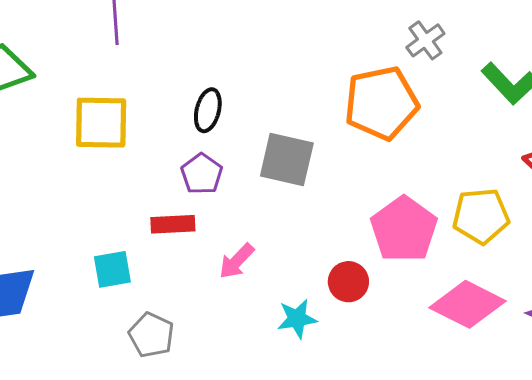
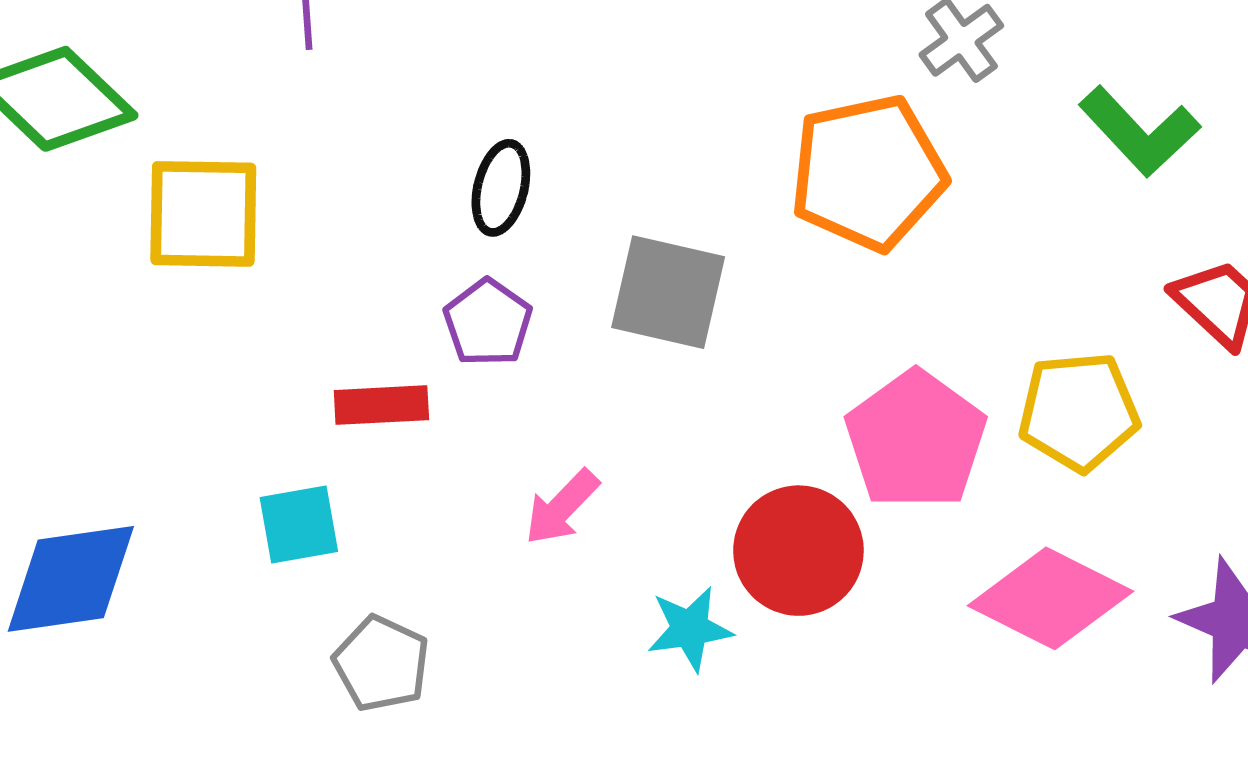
yellow square: (101, 123) -> (203, 214), moved
red rectangle: (173, 224) -> (381, 405), moved
red circle: (348, 282) -> (798, 551), size x1.5

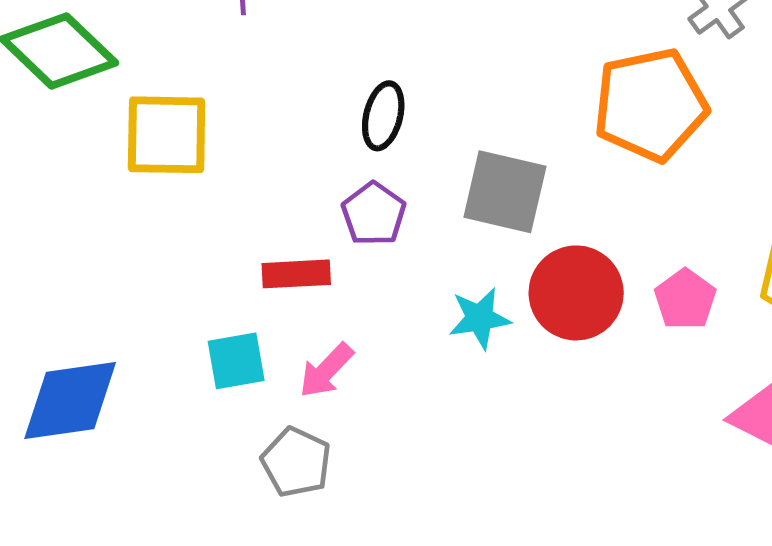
pink pentagon: (916, 440) -> (685, 299), size x0.6
pink arrow: (562, 507) -> (326, 370), moved
red circle: (798, 551) -> (576, 293), moved
cyan star: (690, 629) -> (480, 318), moved

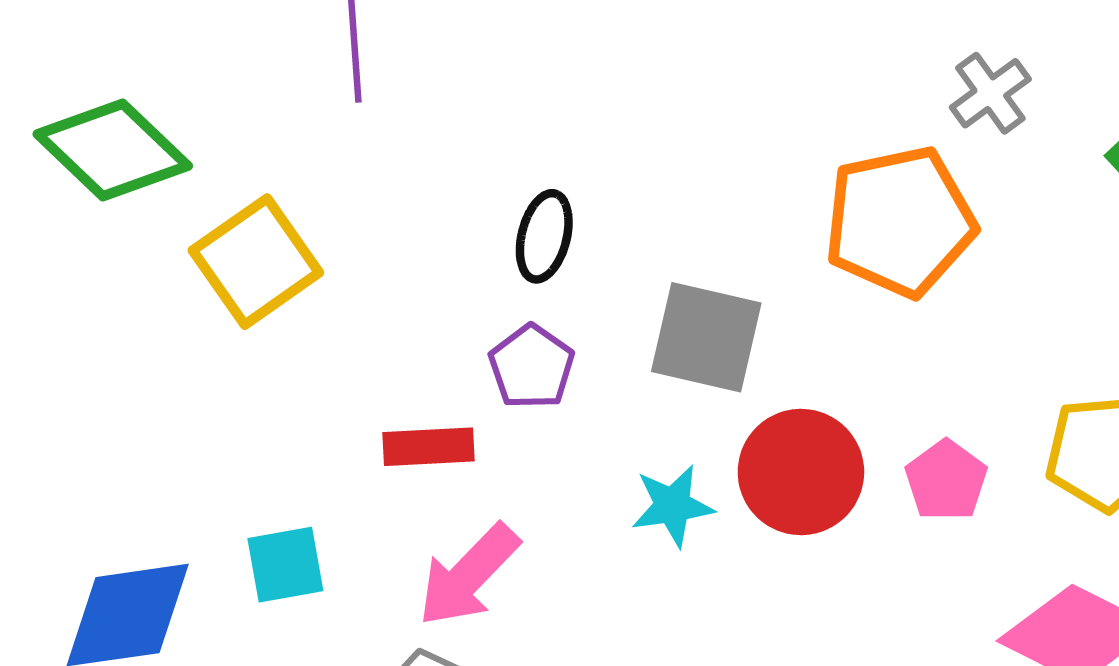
yellow square: (167, 135) -> (256, 262), turned -36
cyan square: (236, 361) -> (285, 565), moved
pink arrow: (326, 370) -> (468, 575), size x1.4

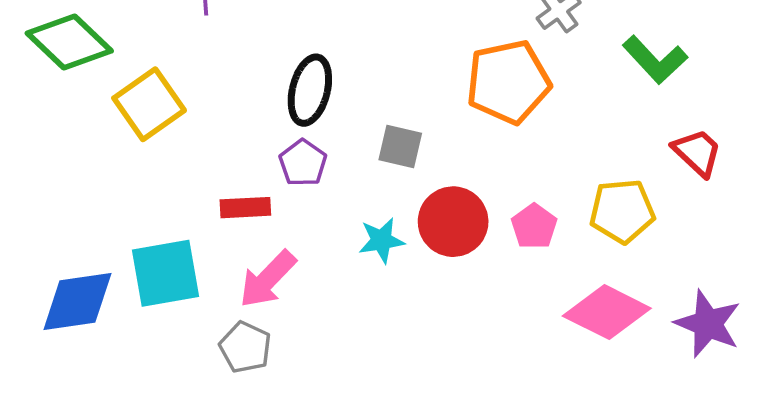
black ellipse: (544, 236) -> (310, 90), size x1.4
gray square: (706, 337) -> (400, 147), size x0.7
cyan square: (285, 565) -> (166, 273), size x1.6

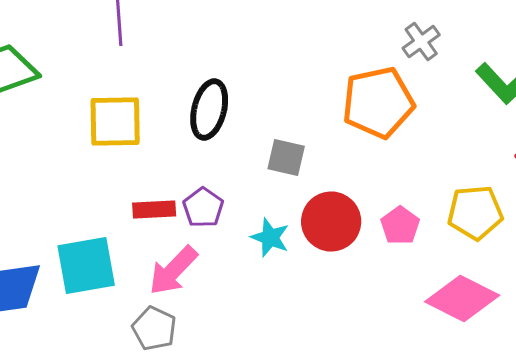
yellow square: (149, 104) -> (115, 122), moved, turned 34
purple pentagon: (303, 163) -> (203, 208), moved
cyan star: (381, 240) -> (270, 238), turned 30

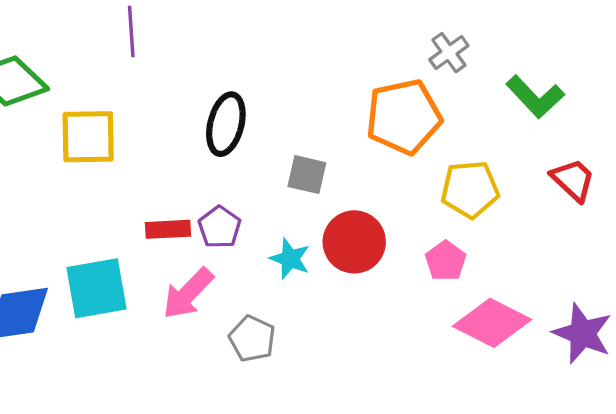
yellow square: (115, 122) -> (88, 137), moved
yellow pentagon: (475, 213) -> (470, 189), moved
pink pentagon: (400, 226) -> (446, 261), moved
gray pentagon: (154, 329) -> (252, 339), moved

